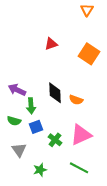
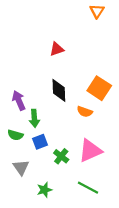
orange square: (89, 54) -> (99, 88), moved
purple arrow: (17, 90) -> (19, 100), turned 42
black diamond: (55, 93) -> (59, 90), moved

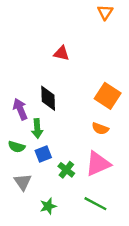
red triangle: (57, 49) -> (61, 53), turned 32
black diamond: (59, 90) -> (48, 98), moved
orange semicircle: (85, 112) -> (100, 129), moved

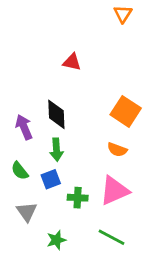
green arrow: (37, 129) -> (56, 150), moved
green semicircle: (17, 147) -> (20, 171), turned 35
green cross: (66, 170) -> (78, 198), turned -35

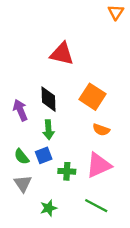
orange triangle: (123, 14) -> (116, 12), moved
red triangle: (72, 62) -> (62, 54), size x1.5
orange square: (126, 111) -> (93, 97), moved
green semicircle: (20, 171) -> (22, 157), moved

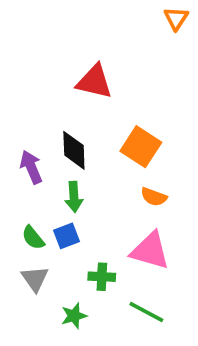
pink triangle: (99, 165) -> (150, 251), turned 40
green cross: (67, 171) -> (102, 277), moved

